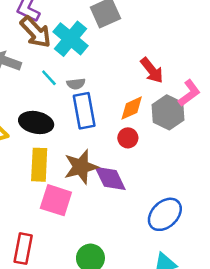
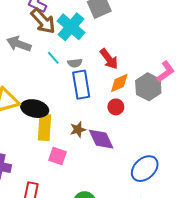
red arrow: (152, 70) -> (109, 59), moved
black ellipse: (36, 122) -> (35, 109), moved
brown star: (81, 167) -> (78, 130), size x0.6
pink square: (56, 200) -> (57, 156), size x0.7

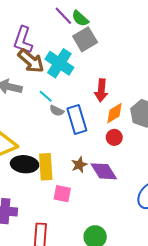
red arrow: (109, 59) -> (101, 90), turned 50
gray semicircle: (75, 63) -> (57, 111), moved, turned 40
black ellipse: (35, 109) -> (25, 164), moved

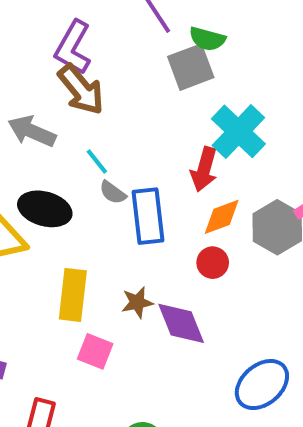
green semicircle: (80, 18) -> (207, 39), moved, turned -36
cyan cross: (59, 63) -> (238, 131), moved
black ellipse: (25, 164) -> (45, 209), moved

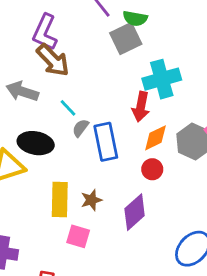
cyan cross: (238, 131) -> (162, 79), turned 36
gray semicircle: (113, 192) -> (80, 128), turned 96
brown star: (137, 302) -> (91, 200), moved
purple diamond: (181, 323) -> (135, 212), turned 75

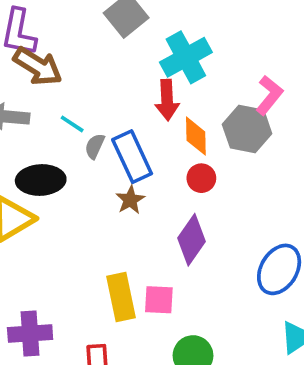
orange diamond: (156, 138) -> (196, 136), turned -52
yellow rectangle: (60, 199) -> (121, 297), moved
brown star: (91, 200) -> (130, 200), moved
pink square: (78, 236) -> (159, 300), moved

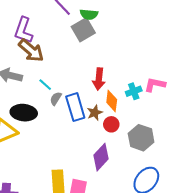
cyan cross: (186, 57) -> (134, 91), moved, size x0.6
pink L-shape: (269, 95) -> (155, 85), turned -125
gray hexagon: (247, 129) -> (141, 138), moved
brown star: (130, 200) -> (95, 113), moved

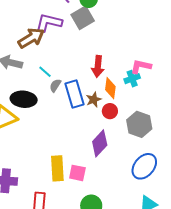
purple L-shape: (23, 30) -> (49, 23), moved, turned 84
brown arrow: (31, 50) -> (31, 38), turned -72
pink L-shape: (155, 85) -> (141, 66), moved

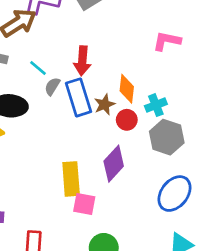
red arrow: (98, 66) -> (82, 61), moved
pink L-shape: (141, 66) -> (167, 41), moved
cyan cross: (132, 79) -> (156, 105), moved
yellow rectangle: (57, 168) -> (71, 179), moved

